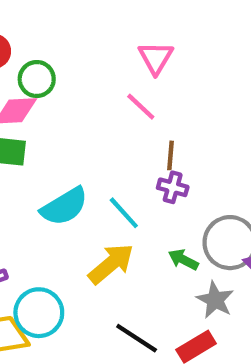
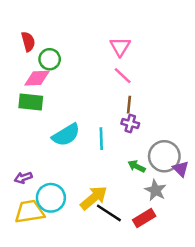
pink line: (141, 107) -> (123, 76), moved
cyan line: (124, 213) -> (101, 139), turned 40
yellow arrow: (111, 264) -> (94, 198), moved

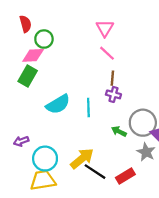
green rectangle: (31, 102) -> (28, 76), turned -66
gray star: (155, 190) -> (146, 152), moved
yellow trapezoid: (29, 212) -> (43, 180), moved

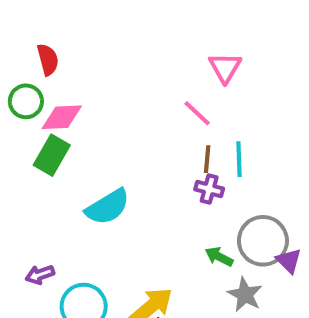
pink triangle: (105, 28) -> (225, 68), moved
green circle: (44, 39) -> (26, 101), moved
cyan line: (88, 107) -> (239, 159), moved
gray star: (146, 152) -> (245, 295), moved

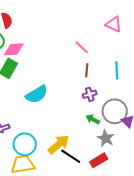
pink triangle: (225, 68) -> (114, 24), moved, turned -36
cyan line: (239, 159) -> (117, 70), moved
purple cross: (209, 189) -> (90, 94), moved, turned -32

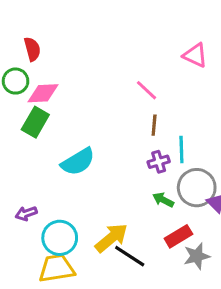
cyan line: (117, 70) -> (181, 150), moved
gray star: (106, 138) -> (197, 256), moved, turned 30
red rectangle: (99, 160) -> (178, 236), moved

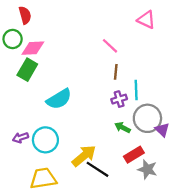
cyan circle: (60, 238) -> (45, 140), moved
gray star: (197, 256) -> (147, 169), turned 30

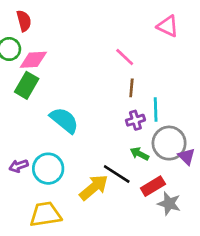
cyan semicircle: (59, 99) -> (64, 120), turned -110
black line: (98, 169) -> (117, 174), moved

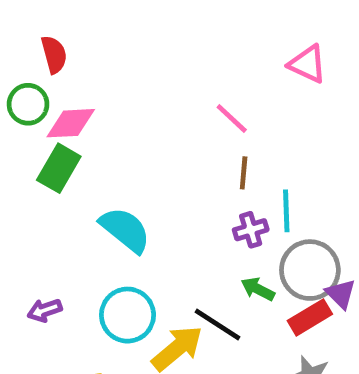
cyan circle: (48, 169) -> (128, 315), moved
red rectangle: (153, 186) -> (310, 317), moved

